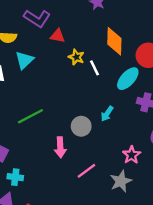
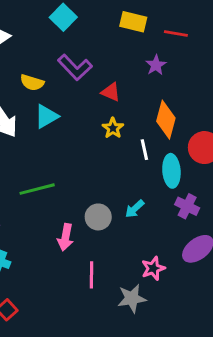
red triangle: (58, 36) -> (111, 92), moved
white line: (95, 68) -> (144, 150), moved
cyan ellipse: (128, 79) -> (171, 171), turned -60
pink line: (86, 171) -> (91, 275), turned -66

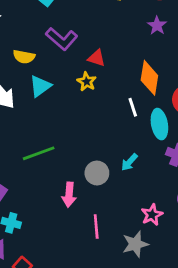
purple star: (156, 65) -> (157, 25), moved
yellow star: (113, 128) -> (87, 82), moved

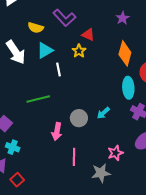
purple star: (157, 25) -> (123, 18), moved
white line: (133, 107) -> (59, 69), moved

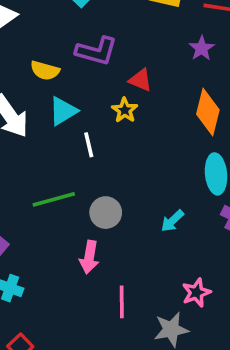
purple L-shape: (64, 18) -> (96, 51), turned -30
gray circle: (79, 118) -> (106, 213), moved

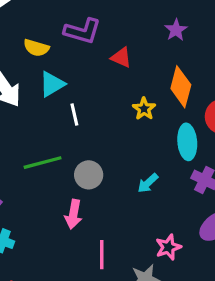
yellow star: (125, 110) -> (144, 109), moved

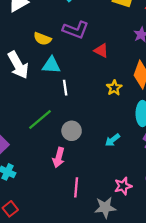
cyan triangle: (52, 84) -> (51, 65), turned 30
green line: (43, 163) -> (40, 119), turned -30

